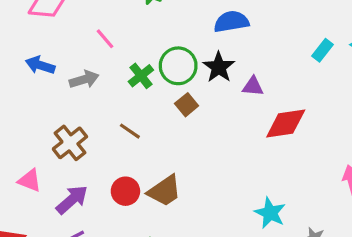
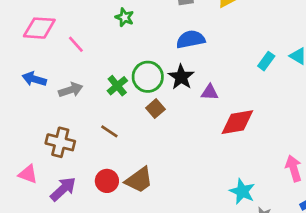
pink line: (105, 39) -> (76, 44), moved
brown cross: (70, 143) -> (60, 142), turned -36
cyan star: (270, 213) -> (242, 191), moved

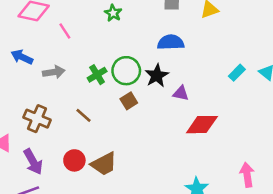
purple arrow: (63, 189) -> (33, 162), turned 95

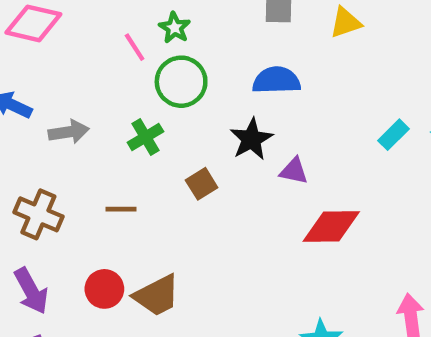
pink line: (65, 31) -> (135, 47), moved
green circle: (126, 71) -> (181, 82), moved
brown line: (83, 115) -> (121, 209), turned -42

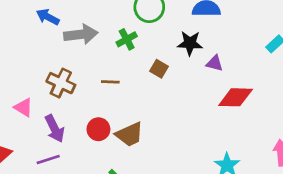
gray arrow: (69, 132) -> (81, 34), size x1.4
black star: (251, 139) -> (190, 43), turned 30
brown square: (202, 184) -> (159, 69), turned -30

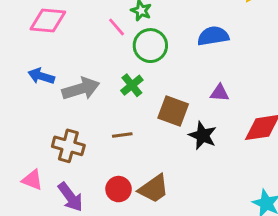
black star: (190, 43) -> (203, 135), moved, turned 30
purple triangle: (215, 63) -> (220, 93), moved
brown square: (159, 69) -> (173, 111), size x1.5

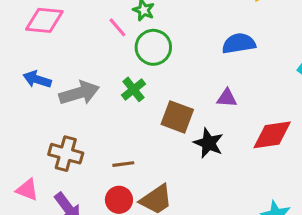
blue semicircle: (213, 36) -> (239, 43), moved
brown line: (122, 135) -> (123, 164), moved

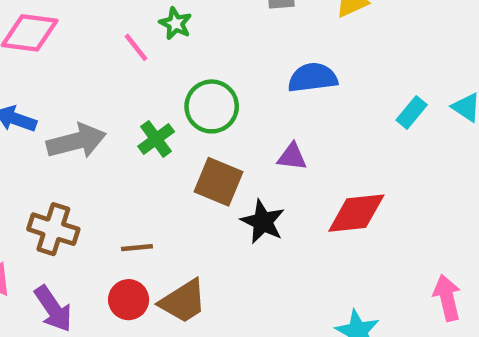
green circle: (153, 47) -> (212, 106), moved

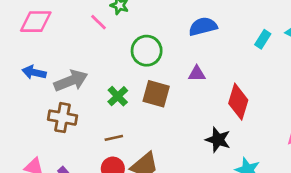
green cross: (156, 139) -> (118, 96), moved
red diamond: (356, 213) -> (238, 102), turned -60
black star: (263, 222) -> (218, 140), moved
brown cross: (53, 229) -> (63, 118), moved

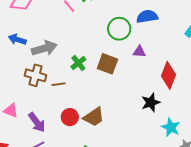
green circle: (147, 51) -> (119, 29), moved
brown line: (114, 138) -> (59, 84), moved
black star: (218, 140) -> (151, 103), turned 30

